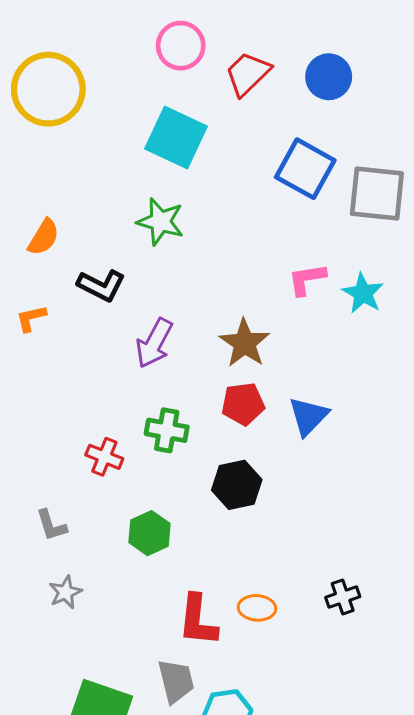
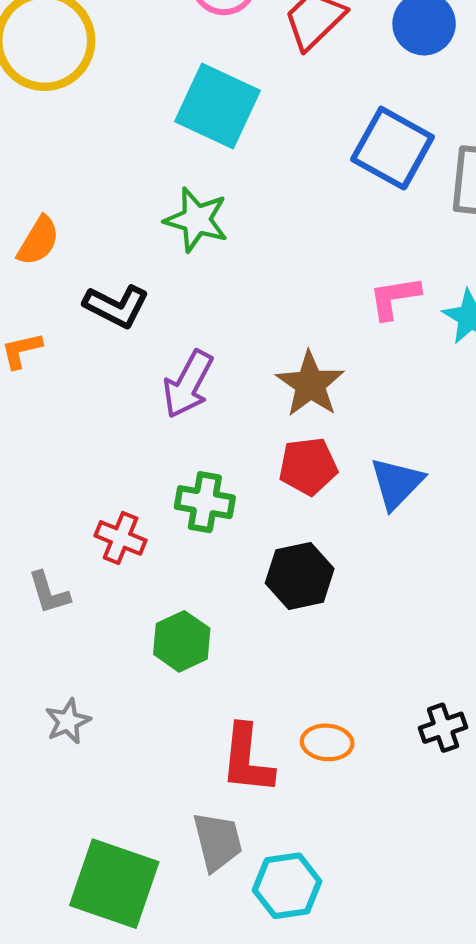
gray L-shape: (51, 525) -> (49, 593), moved

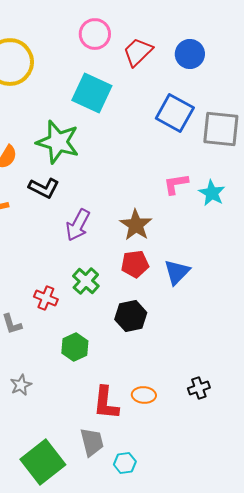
green star: (196, 220) -> (58, 142), moved, size x1.4
green cross: (205, 502) -> (86, 281), turned 32
green square: (114, 884) -> (43, 462), turned 33
cyan hexagon: (287, 886) -> (125, 463), size x0.7

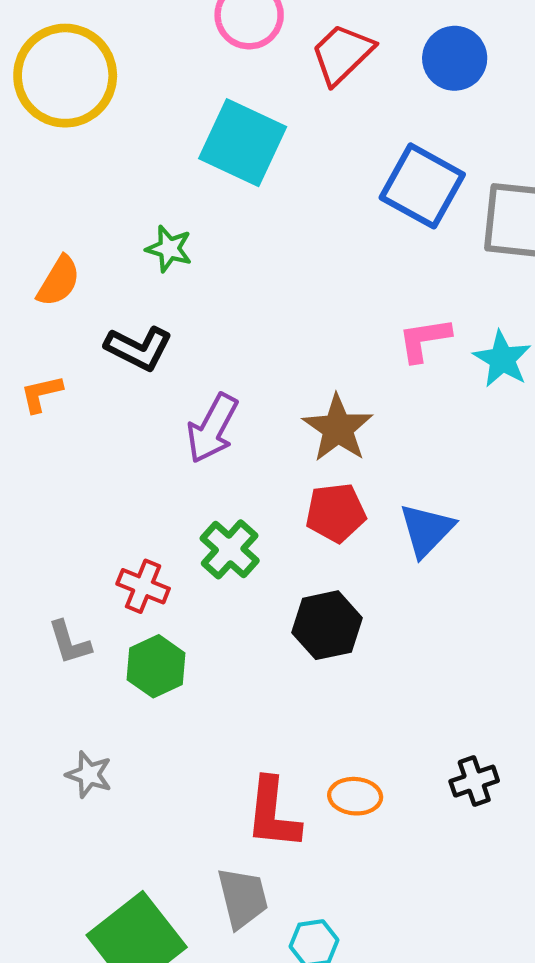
green star: (58, 142) -> (169, 249), size x0.5
green hexagon: (75, 347) -> (156, 666), moved
gray star: (21, 385) -> (89, 775), turned -30

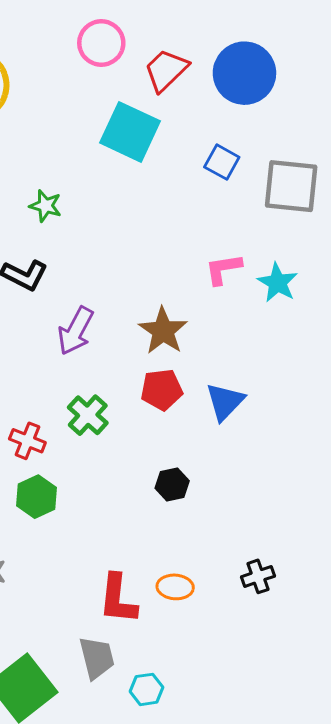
blue circle: (455, 58) -> (244, 73), size x1.4
cyan square: (243, 143) -> (130, 132), moved
blue square: (422, 186) -> (222, 162), size x0.6
black hexagon: (327, 625) -> (172, 485), moved, size x0.7

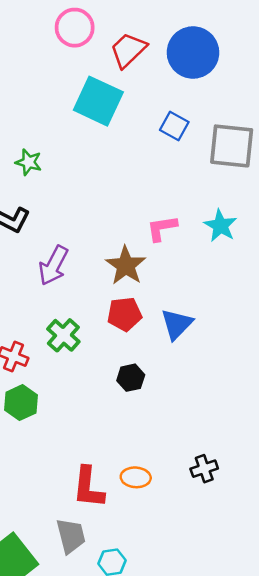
pink L-shape: (223, 269) -> (162, 228), moved
black hexagon: (172, 485) -> (131, 378), moved

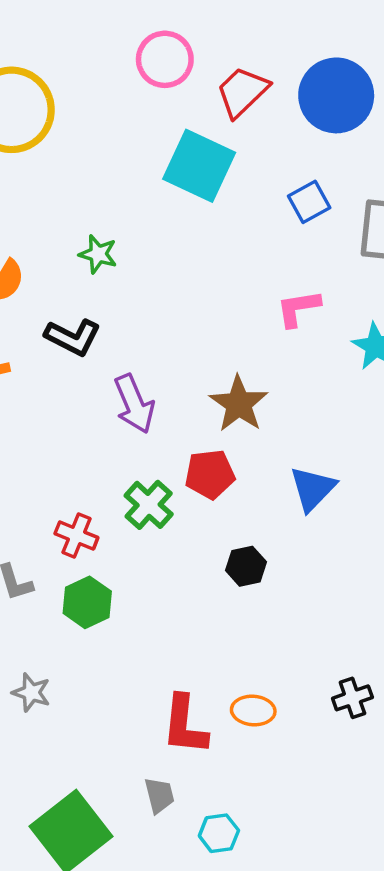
blue square: (174, 126) -> (309, 202), turned 32
pink L-shape: (162, 228) -> (298, 308), moved
purple arrow: (53, 266) -> (134, 404), turned -51
red pentagon: (124, 314) -> (210, 474), moved
gray trapezoid: (71, 536) -> (159, 795), size x0.7

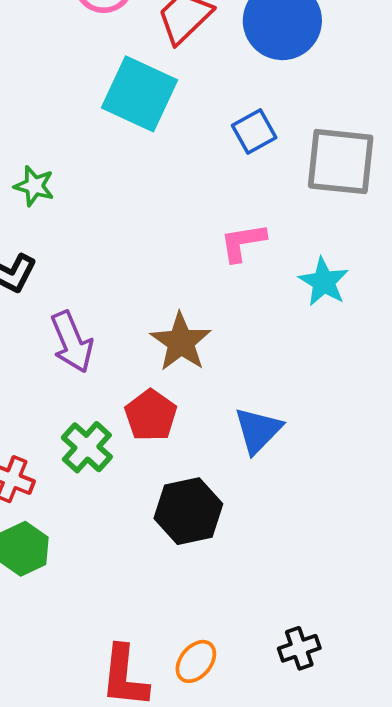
red pentagon: (210, 474) -> (151, 415), turned -30
black hexagon: (246, 566) -> (188, 511), size x1.6
orange ellipse: (253, 711) -> (196, 661), turned -54

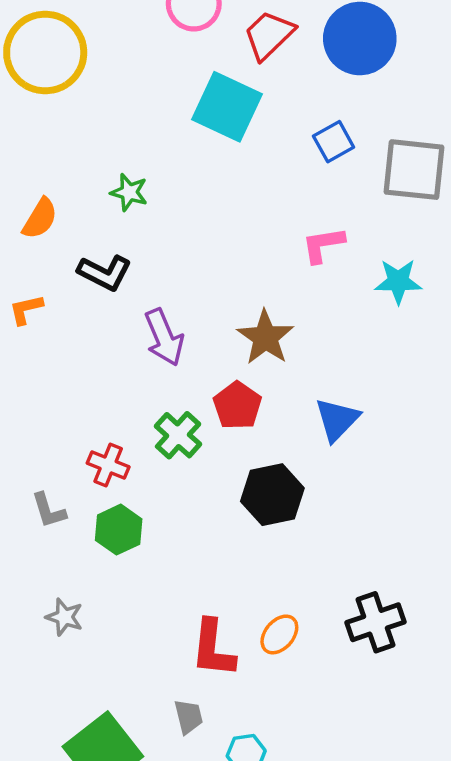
cyan star: (324, 282) -> (398, 281), turned -30
black cross: (299, 648) -> (376, 622), size x1.5

